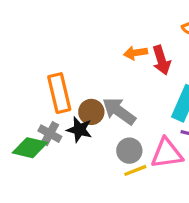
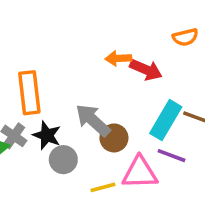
red arrow: (161, 60) -> (146, 70), turned -56
brown circle: (91, 112) -> (114, 138), moved
gray circle: (129, 151) -> (63, 160), moved

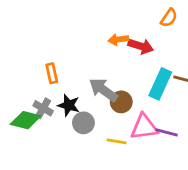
orange semicircle: (185, 37) -> (169, 18), turned -36
orange rectangle: (29, 93) -> (52, 73), size x0.6
purple line: (172, 156) -> (167, 132), moved
yellow line: (103, 187) -> (117, 141), turned 30

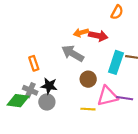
gray arrow: (103, 90) -> (73, 53), moved
gray circle: (83, 123) -> (47, 102), moved

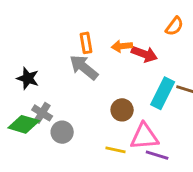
gray arrow: (73, 53) -> (84, 67), moved
orange rectangle: (34, 63) -> (86, 43), moved
black star: (49, 86) -> (28, 78), moved
purple line: (125, 98) -> (157, 155), moved

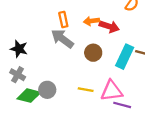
brown circle: (122, 110) -> (93, 53), moved
gray cross: (42, 113) -> (18, 75), moved
green diamond: (24, 124) -> (29, 96), moved
yellow line: (116, 150) -> (86, 90), moved

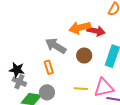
orange rectangle: (63, 20) -> (49, 67), moved
orange arrow: (91, 21) -> (80, 28), size x1.5
black star: (19, 49) -> (17, 70), moved

